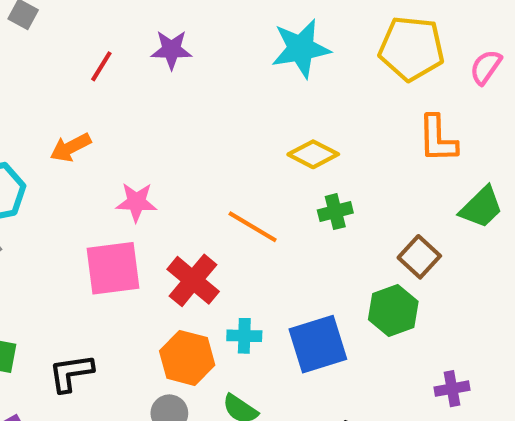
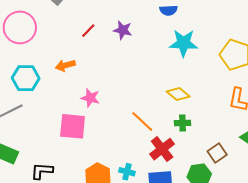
red cross: (193, 280) -> (162, 149), moved

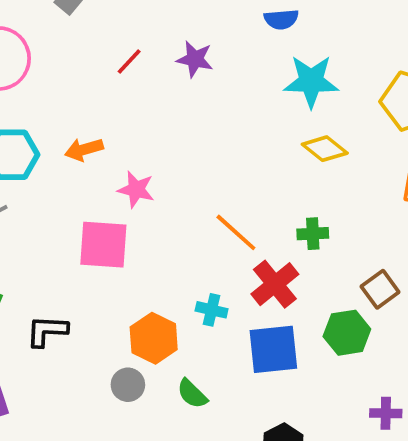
orange arrow: (65, 65) -> (84, 149), moved
yellow diamond: (178, 94) -> (325, 149), moved
cyan cross: (127, 172) -> (212, 310), moved

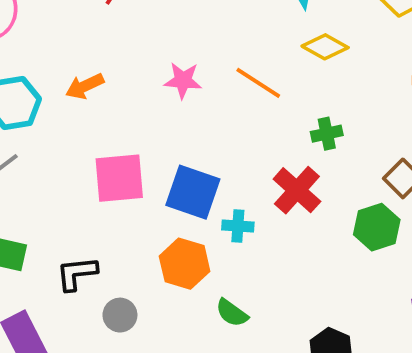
pink star: (136, 190) -> (183, 80), moved
orange line: (236, 232) -> (258, 83), moved
blue square: (273, 349) -> (193, 192), moved, turned 34
gray circle: (128, 385) -> (120, 315), moved

